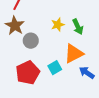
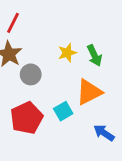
blue arrow: (87, 73) -> (104, 133), moved

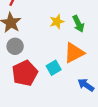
gray circle: (31, 74) -> (15, 46), moved

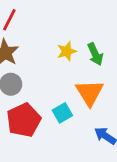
orange triangle: (74, 53) -> (90, 93), turned -35

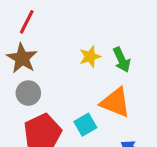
orange triangle: (90, 93) -> (115, 103), turned -36

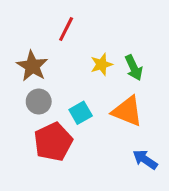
red line: (27, 22) -> (66, 29), moved
cyan square: (85, 125) -> (81, 113), moved

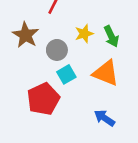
gray circle: (39, 102) -> (57, 50), moved
blue arrow: (145, 160) -> (105, 118), moved

